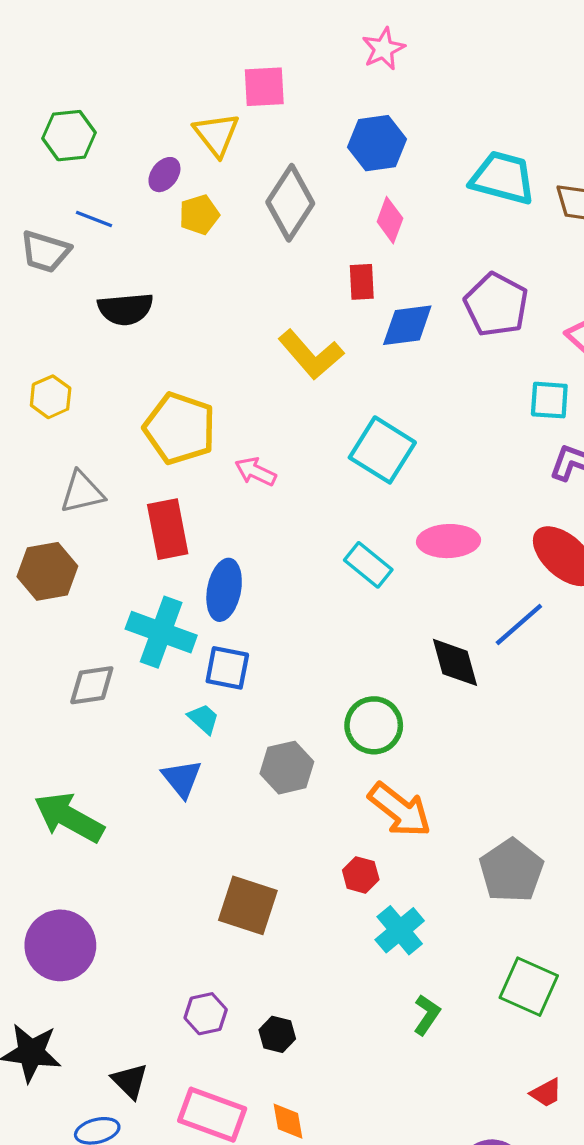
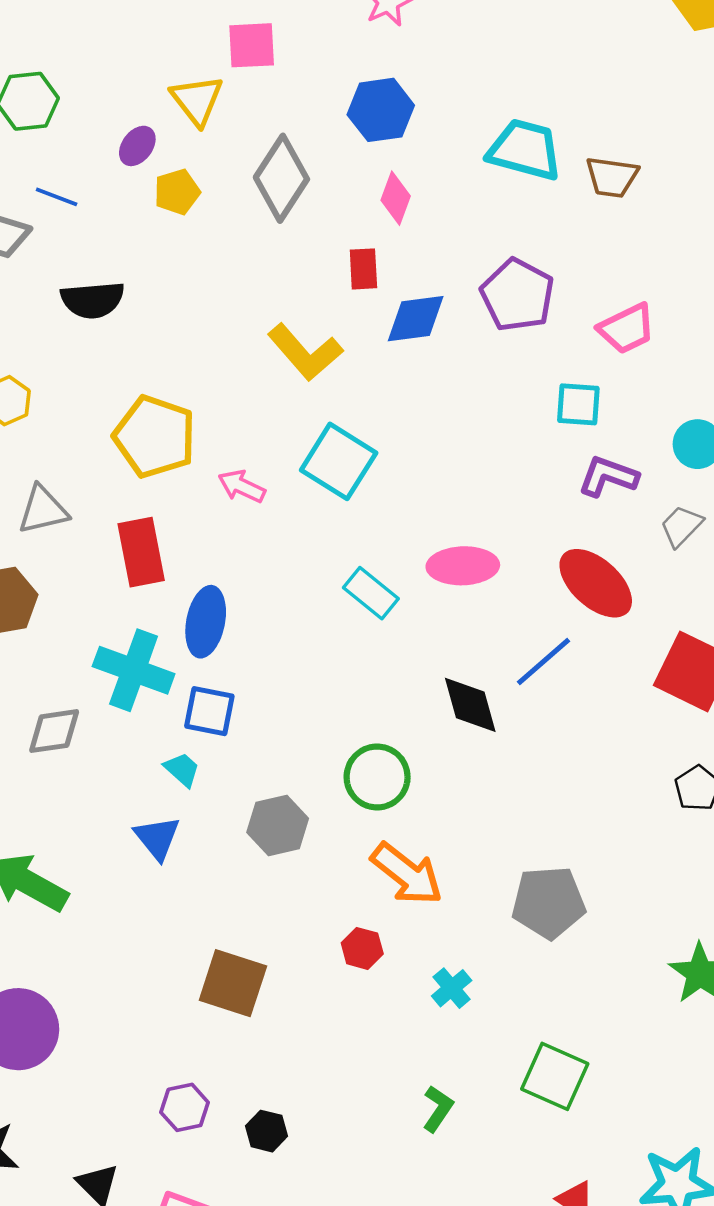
cyan square: (382, 450) -> (339, 461), moved
gray pentagon: (511, 871) -> (548, 902), moved, turned 30
cyan cross: (400, 930) -> (452, 988), moved, size x0.7

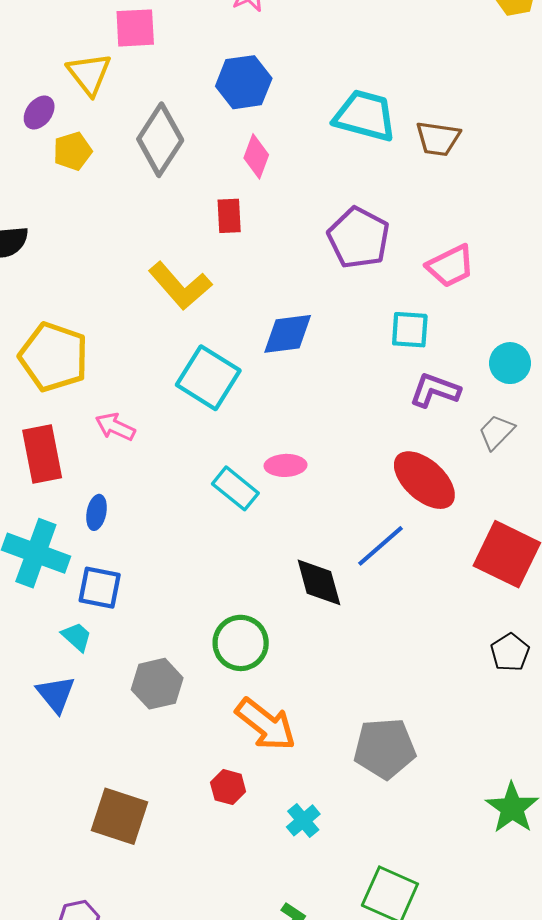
blue diamond: (416, 319) -> (288, 334), moved
pink arrow: (242, 486) -> (115, 427), moved
pink ellipse: (463, 566) -> (286, 465), moved, size x0.7
blue ellipse: (206, 622) -> (97, 512), size x0.6

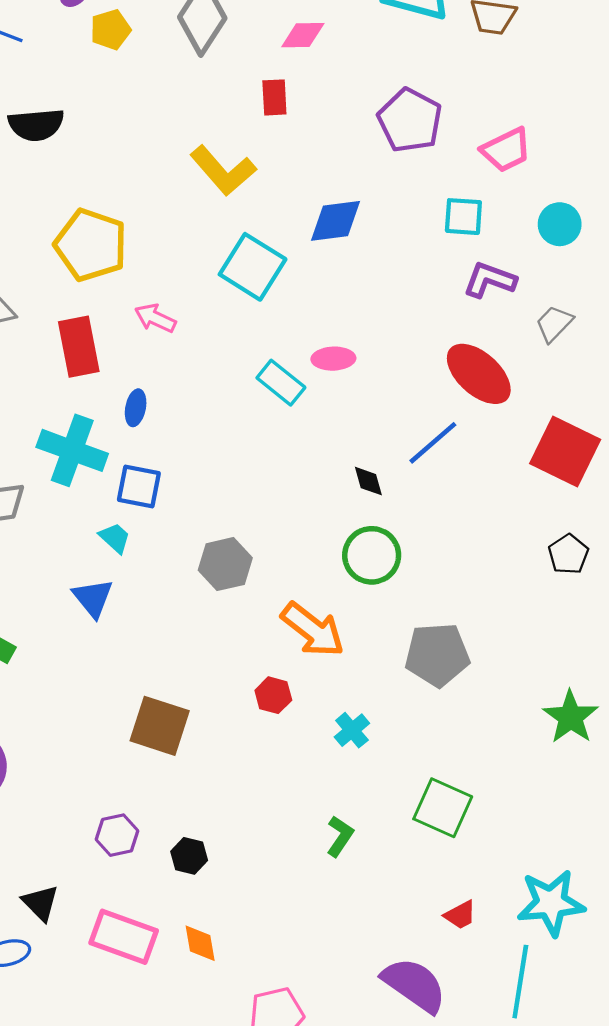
pink diamond: (256, 156) -> (303, 35), turned 69
cyan circle: (510, 363) -> (560, 224), moved
black diamond: (319, 582) -> (368, 481), size x0.6
green circle: (241, 643) -> (372, 555), moved
gray hexagon: (157, 684) -> (225, 564), moved

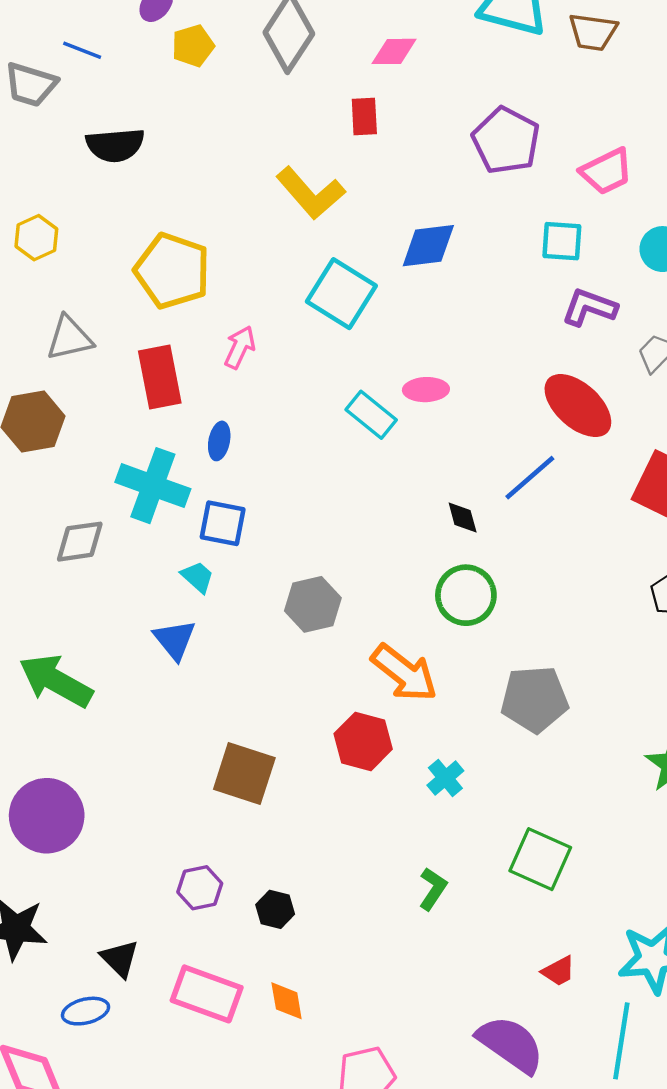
pink arrow: (155, 318) -> (240, 347), turned 90
red hexagon: (273, 695) -> (363, 741), size x1.5

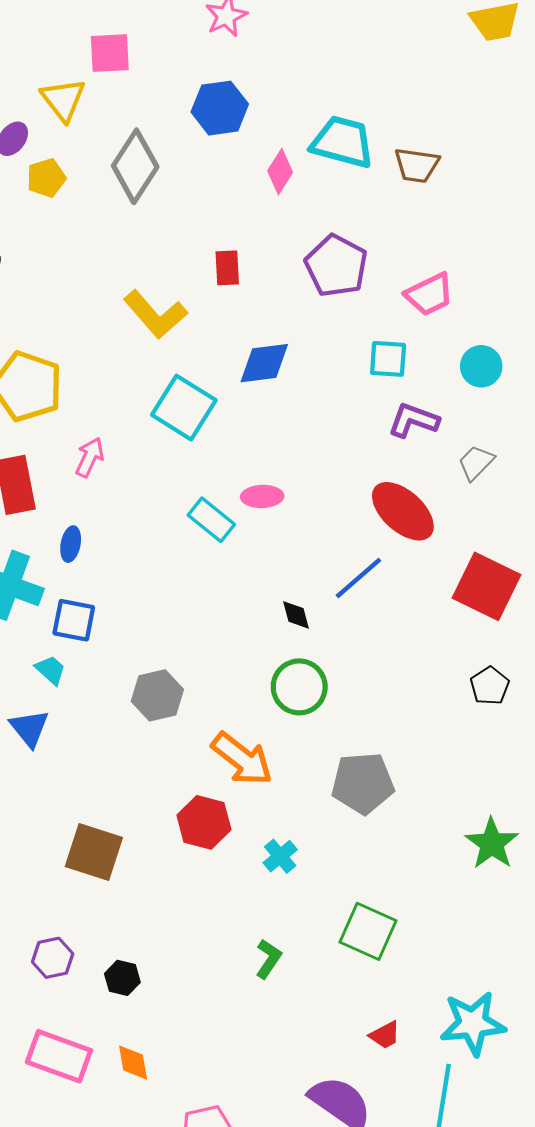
pink diamond: (394, 51) -> (280, 172), moved, turned -57
red rectangle: (364, 117) -> (227, 268), moved

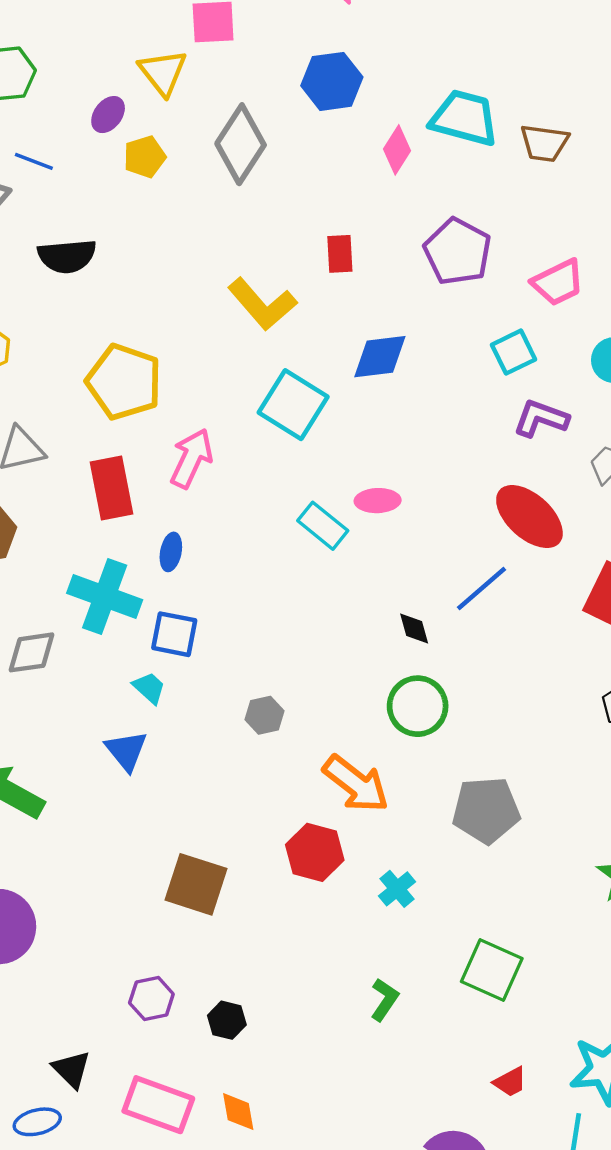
cyan square: (388, 359) -> (513, 352), turned -30
pink arrow: (90, 457) -> (191, 458), size x1.4
gray hexagon: (157, 695) -> (265, 715), size x0.7

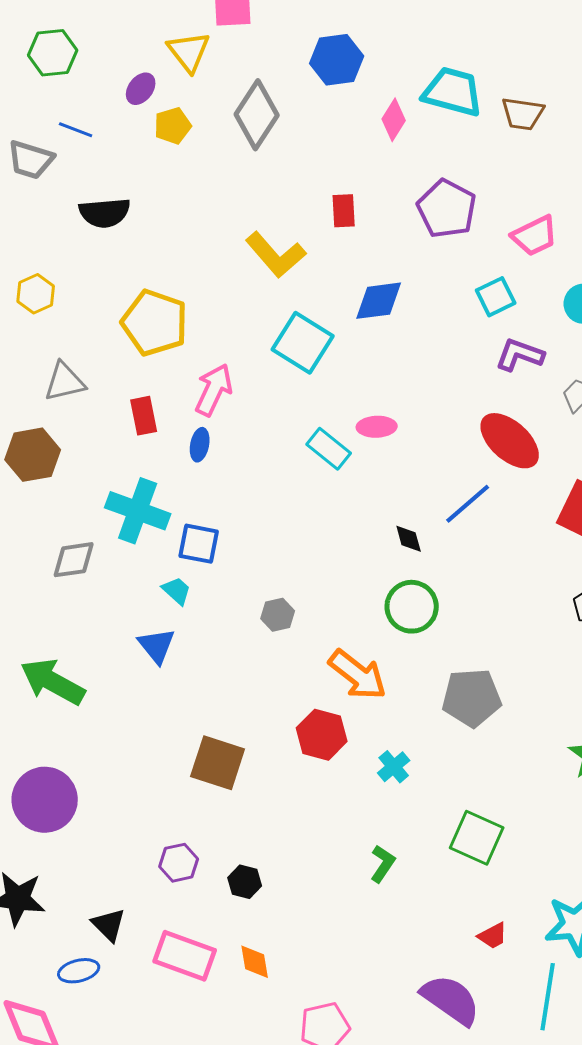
red rectangle: (111, 488) -> (144, 416), size x0.7
blue ellipse: (171, 552) -> (200, 445), moved

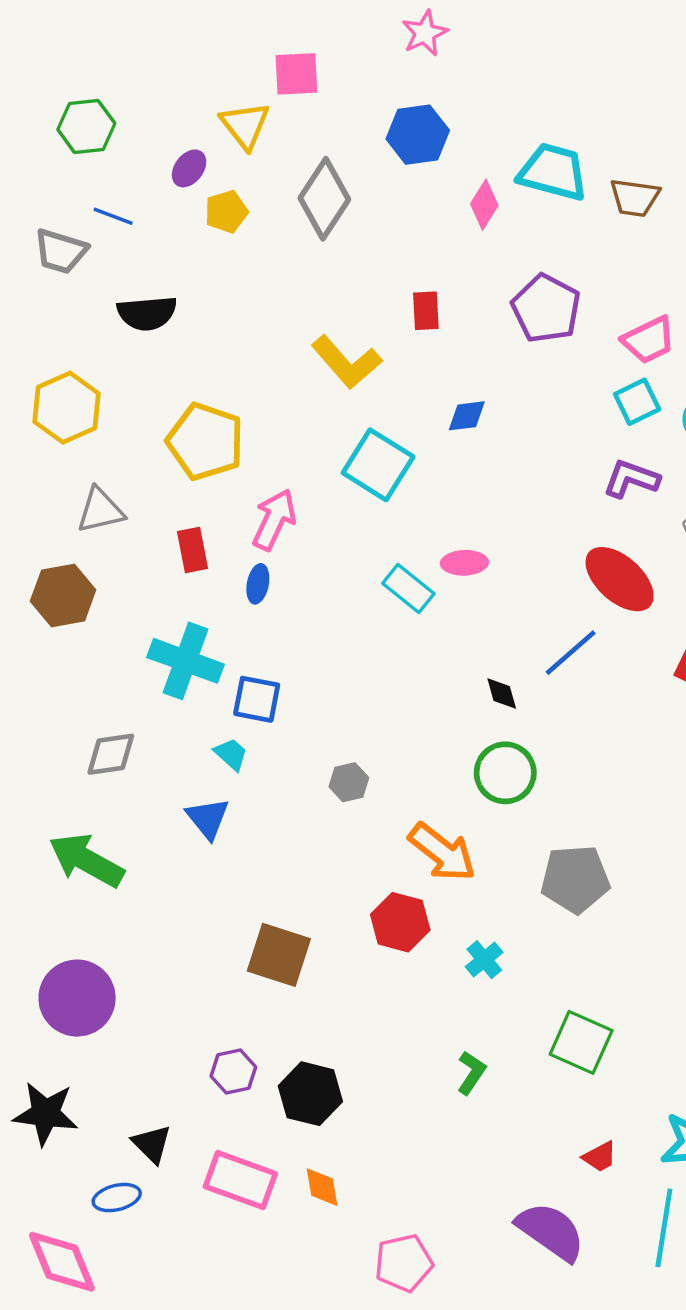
yellow hexagon: (36, 294) -> (67, 408), size x1.5
cyan square: (496, 297) -> (637, 402), moved
blue diamond: (379, 301) -> (467, 416), size x0.7
gray diamond: (74, 560) -> (111, 754), moved
black hexagon: (245, 882) -> (310, 1094), size x1.6

